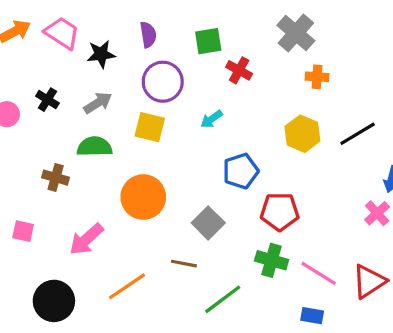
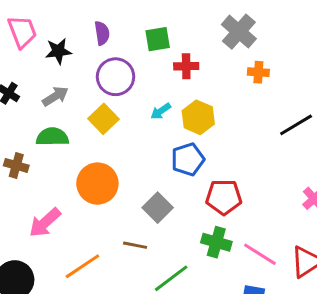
pink trapezoid: (62, 33) -> (22, 32), turned 36
red cross: (239, 70) -> (186, 66), turned -30
yellow square: (150, 127) -> (103, 119), turned 32
yellow hexagon: (302, 134) -> (198, 117), moved

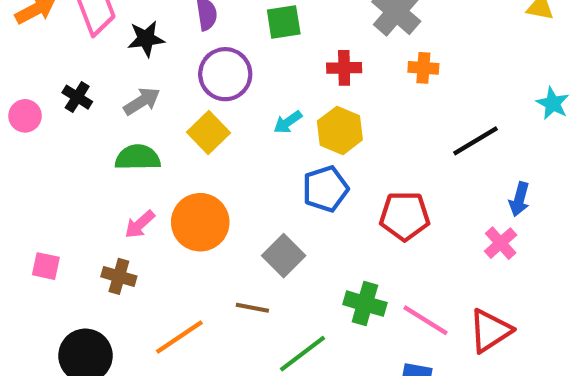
red cross: (186, 66) -> (344, 68), moved
brown cross: (16, 165) -> (119, 276), moved
red pentagon: (224, 197) -> (405, 216), moved
pink arrow: (45, 223) -> (140, 224), moved, size x0.7

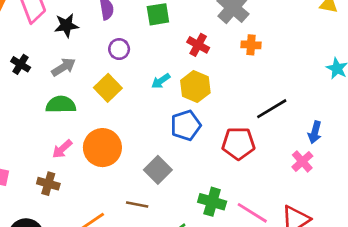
red cross: (344, 68) -> (198, 45), turned 30
purple circle: (225, 74) -> (119, 49), size x0.6
black line: (476, 141) -> (272, 109), moved

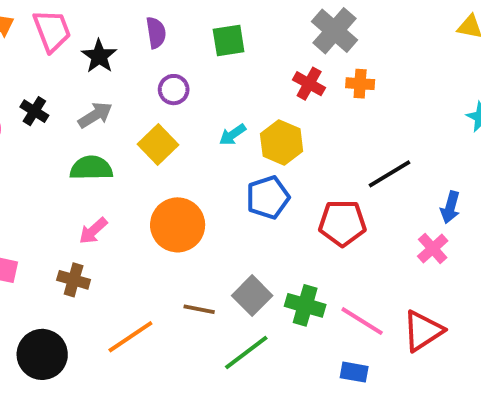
black star: (66, 25) -> (99, 56), turned -30
red cross: (198, 45) -> (309, 84), moved
orange circle: (102, 148) -> (178, 225), moved
gray square: (158, 170) -> (252, 296), moved

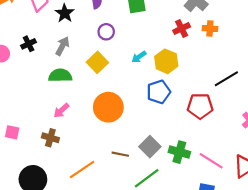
red cross: (309, 84) -> (182, 29), turned 35
black cross: (34, 111) -> (29, 44), turned 32
gray arrow: (95, 115) -> (62, 46), turned -30

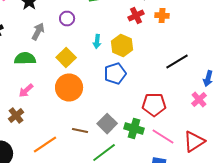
gray arrow: (62, 46) -> (38, 32), moved
cyan arrow: (139, 57) -> (97, 42), turned -48
yellow square: (97, 62) -> (66, 58), moved
red pentagon: (200, 106) -> (154, 104), moved
brown cross: (50, 138) -> (16, 116), turned 35

